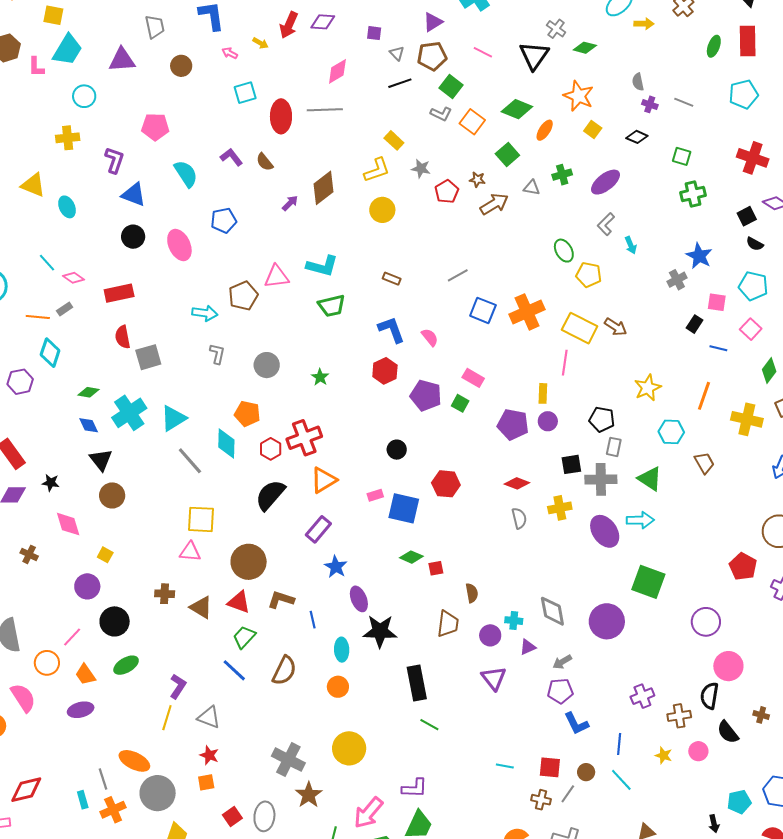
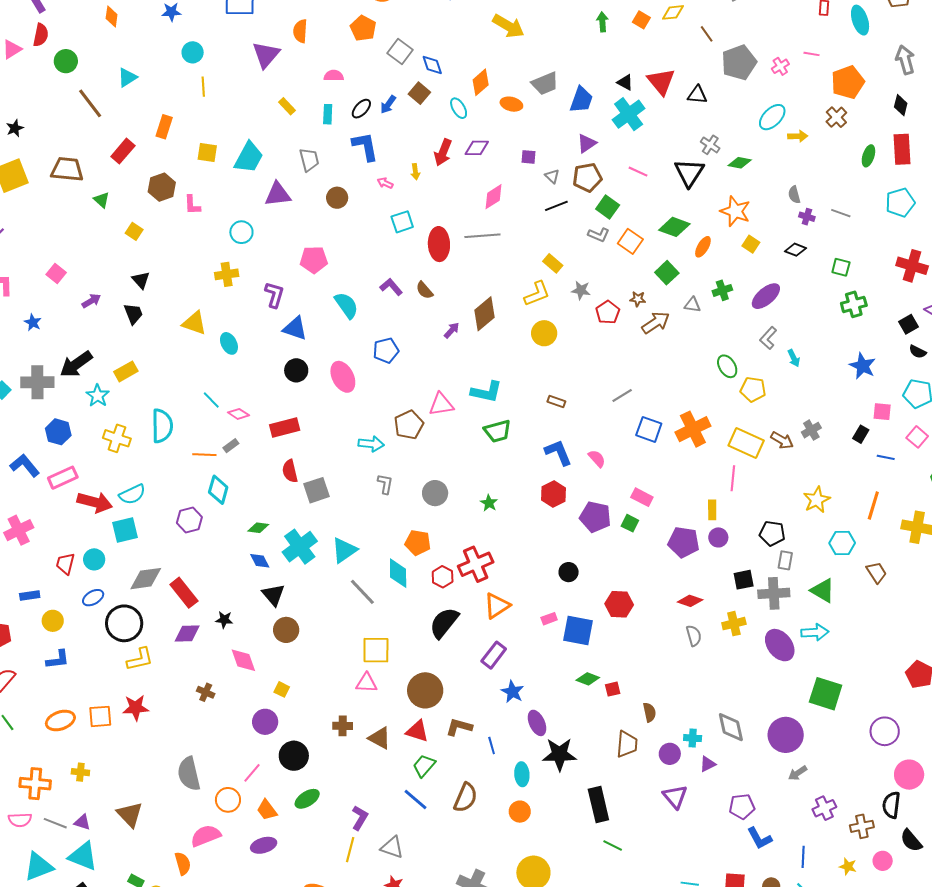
yellow arrow: (260, 43) -> (415, 172), turned 56
cyan trapezoid: (68, 50) -> (249, 157), moved
gray cross: (677, 280) -> (811, 430), moved
gray arrow: (562, 662) -> (798, 773), moved
pink semicircle: (23, 698) -> (206, 836), turned -76

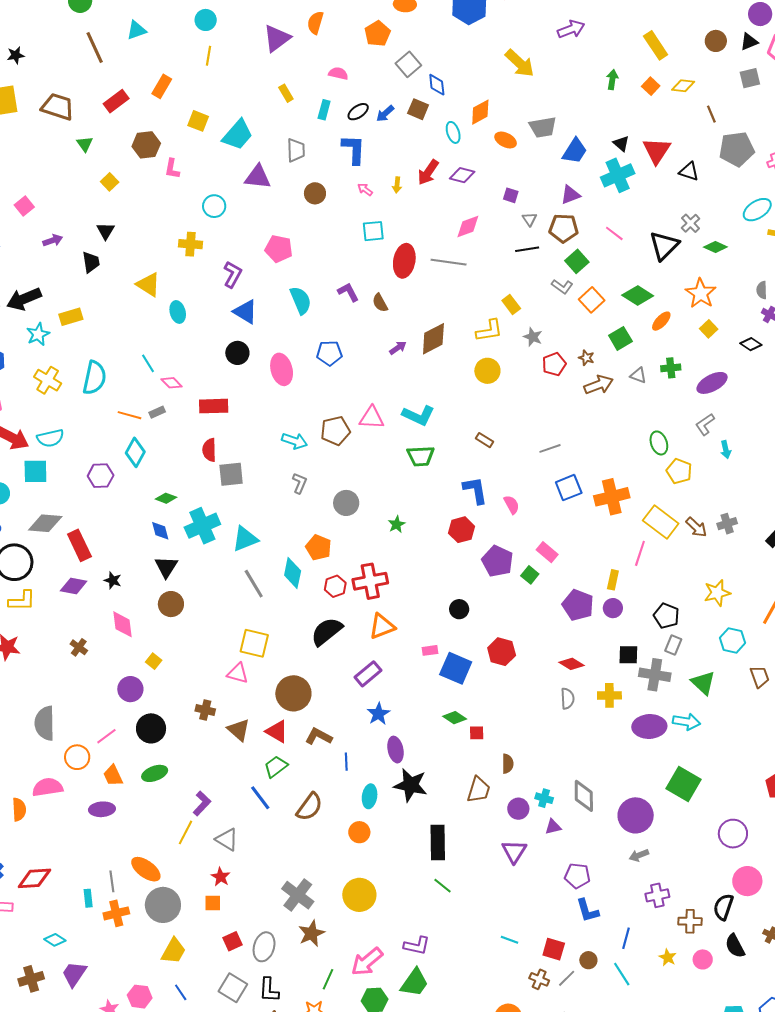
brown square: (419, 93) -> (418, 109), turned -30
blue square: (649, 429) -> (569, 488), turned 36
purple ellipse: (780, 645) -> (649, 727), turned -68

